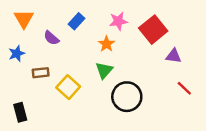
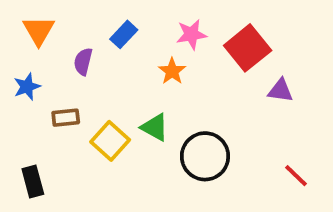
purple semicircle: (51, 38) -> (83, 61), turned 63
green triangle: (104, 70) -> (155, 127), moved, turned -42
red line: (184, 88) -> (296, 176), moved

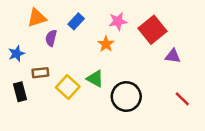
orange triangle: (39, 31) -> (37, 18), moved, turned 42
red line: (296, 176) -> (182, 99), moved
black rectangle: (33, 181) -> (20, 92), moved

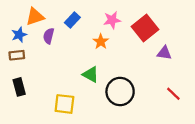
blue star: (16, 54) -> (19, 35), moved
brown rectangle: (40, 73) -> (17, 55), moved
yellow square: (68, 87) -> (64, 104), moved, turned -35

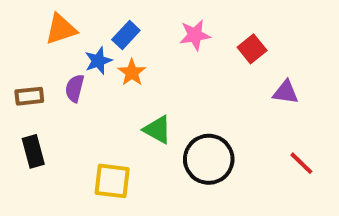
red square: (145, 28) -> (252, 49), size x0.6
blue star: (19, 35) -> (98, 61), moved
purple semicircle: (49, 36) -> (75, 88), moved
orange star: (101, 42) -> (132, 73), moved

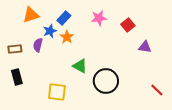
red line: (301, 163) -> (157, 90), moved

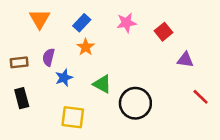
orange triangle: (31, 15) -> (40, 19), turned -42
blue star: (50, 31) -> (64, 78), moved
red line: (157, 90) -> (201, 97), moved

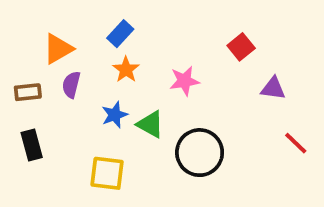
orange triangle: (40, 19) -> (58, 49), moved, turned 30
pink star: (126, 23) -> (184, 81), moved
blue star: (64, 78) -> (115, 115), moved

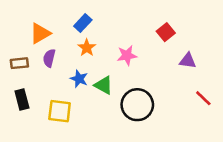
blue star: (115, 115) -> (79, 79), turned -30
yellow square: (107, 173) -> (60, 111), moved

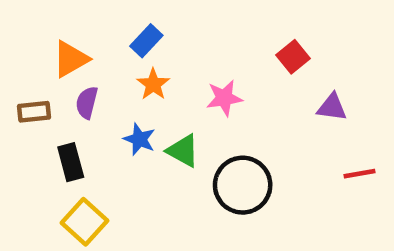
red line: (203, 98) -> (359, 174), turned -54
black rectangle: (22, 100) -> (71, 162), moved
yellow square: (60, 111) -> (84, 222), moved, turned 35

